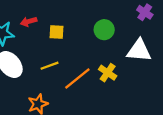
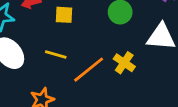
yellow line: (50, 66) -> (56, 55), turned 36

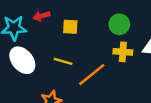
yellow cross: (124, 63) -> (123, 52), moved, turned -30

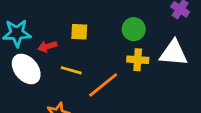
red arrow: (42, 16) -> (47, 46), moved

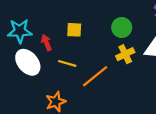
red arrow: (47, 46) -> (46, 43), turned 84
yellow cross: (138, 60) -> (125, 54), turned -30

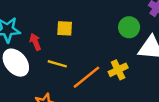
green circle: (122, 28) -> (129, 27), moved
yellow cross: (125, 54) -> (118, 70), moved

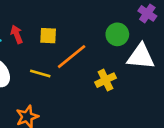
red arrow: (35, 42) -> (17, 34), moved
orange line: (86, 77) -> (72, 57), moved

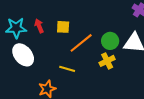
green circle: (117, 34) -> (110, 41), moved
yellow line: (40, 74) -> (67, 69), moved

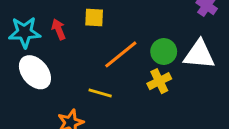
yellow square: (63, 27) -> (94, 17), moved

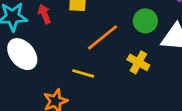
green circle: (164, 52) -> (145, 21), moved
yellow cross: (159, 81) -> (138, 62), turned -35

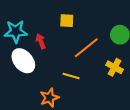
red arrow: (44, 14) -> (41, 41), moved

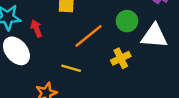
yellow cross: (114, 67) -> (121, 58), turned 35

